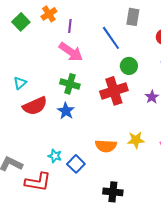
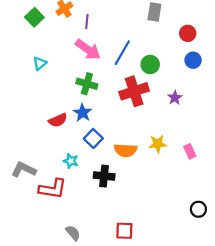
blue line: (111, 38) -> (122, 53), moved, turned 65
cyan triangle: (20, 83) -> (40, 63), moved
red semicircle: (35, 106) -> (58, 120), moved, size x0.7
blue square: (76, 164) -> (93, 138), moved
black cross: (113, 192) -> (104, 176), moved

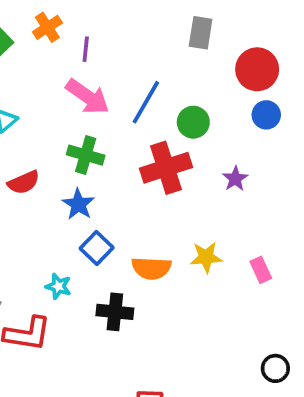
red circle: (188, 33) -> (257, 69), size x1.5
red semicircle: (58, 120) -> (24, 182), moved

